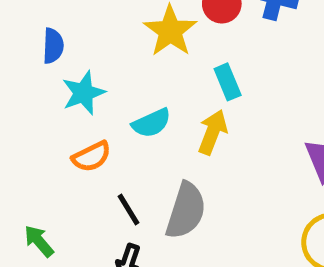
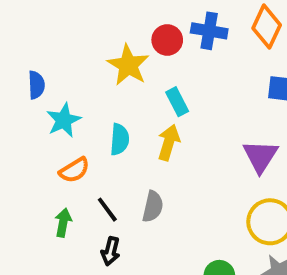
cyan semicircle: (151, 123) -> (120, 139), turned -56
gray semicircle: (186, 211) -> (153, 207), size x0.7
green arrow: (39, 241) -> (63, 223), moved, turned 56

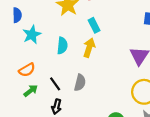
orange semicircle: (74, 170) -> (27, 70), moved
green arrow: (63, 223) -> (31, 91), turned 40

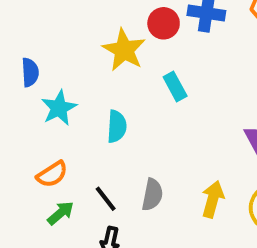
yellow arrow: (89, 48) -> (213, 199), moved

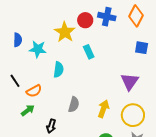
cyan star: (59, 108) -> (38, 49), moved, turned 30
orange semicircle: (52, 174) -> (34, 91), moved
black line: (106, 199) -> (15, 81), moved

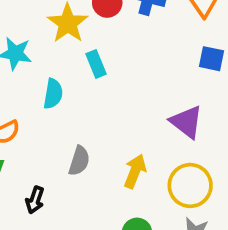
cyan rectangle: (89, 52) -> (96, 64), moved
purple triangle: (130, 82) -> (187, 122), turned -30

